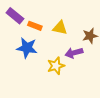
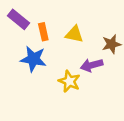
orange rectangle: (35, 26) -> (43, 32), turned 56
yellow star: (56, 66) -> (69, 81), turned -30

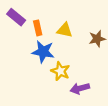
blue star: (33, 59) -> (43, 52), moved
purple arrow: (92, 65) -> (80, 88), moved

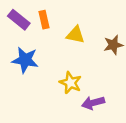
orange rectangle: (38, 28) -> (44, 20), moved
blue star: (43, 52) -> (25, 60), moved

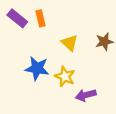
yellow triangle: (75, 35) -> (70, 43), moved, turned 30
blue star: (25, 60) -> (37, 68), moved

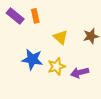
yellow star: (65, 76) -> (56, 66), turned 30
purple arrow: (86, 95) -> (80, 73), moved

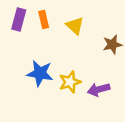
purple rectangle: (15, 16) -> (19, 20), turned 66
yellow triangle: (61, 37) -> (75, 26), moved

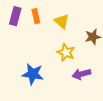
blue star: (40, 73) -> (33, 74), moved
yellow star: (70, 82) -> (66, 52), moved, turned -30

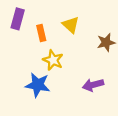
orange rectangle: (36, 16) -> (41, 33), moved
yellow star: (66, 52) -> (53, 60), moved

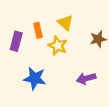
purple rectangle: (18, 19) -> (16, 41), moved
yellow star: (53, 60) -> (58, 46), moved

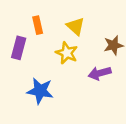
orange rectangle: (38, 30) -> (38, 25), moved
purple arrow: (86, 78) -> (100, 73), moved

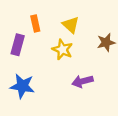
purple arrow: (100, 73) -> (82, 81), moved
blue star: (40, 91) -> (22, 86), moved

